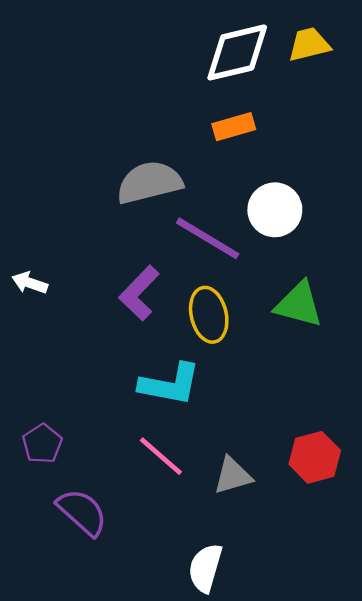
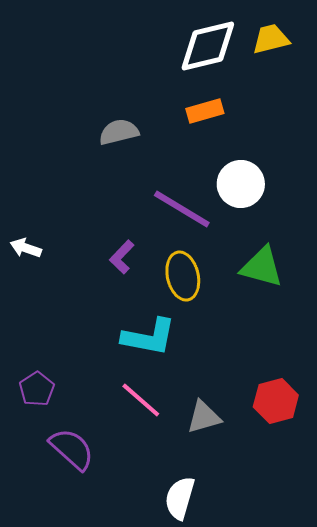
gray semicircle: (149, 182) -> (119, 132), moved, size x0.7
purple L-shape: (139, 293) -> (122, 257), size x0.7

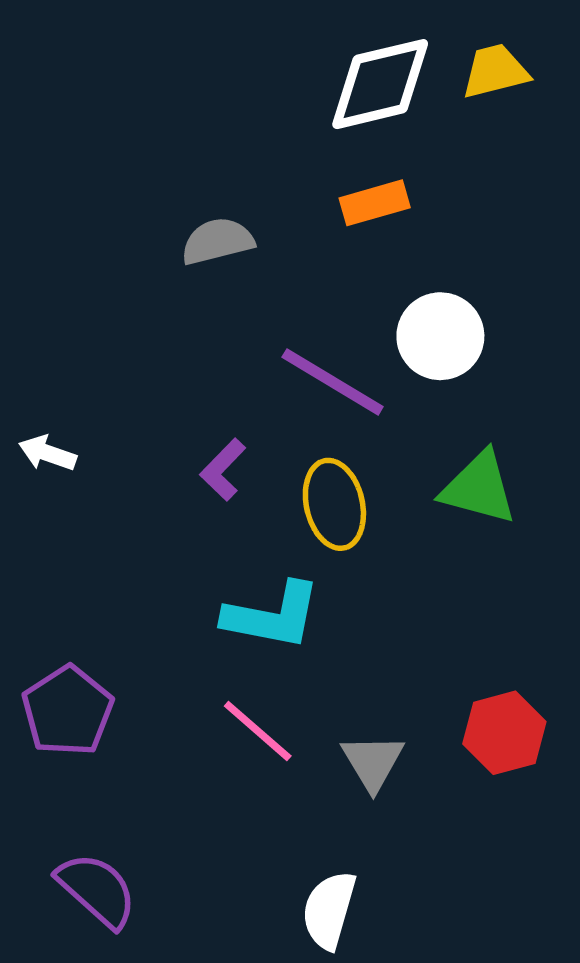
purple pentagon: (37, 389) -> (68, 711), size x1.4
gray triangle: (204, 417) -> (373, 762), turned -45
purple semicircle: (72, 449) -> (97, 890), moved

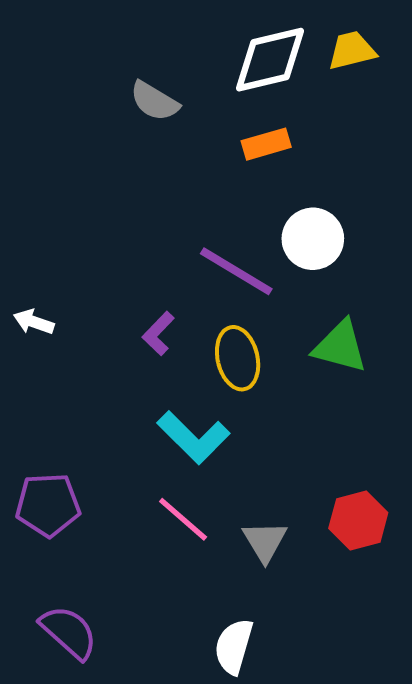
gray semicircle: (217, 241) -> (154, 101), moved, turned -135
cyan L-shape: (272, 616) -> (193, 437), turned 34
purple pentagon: (68, 711) -> (48, 505), turned 30

